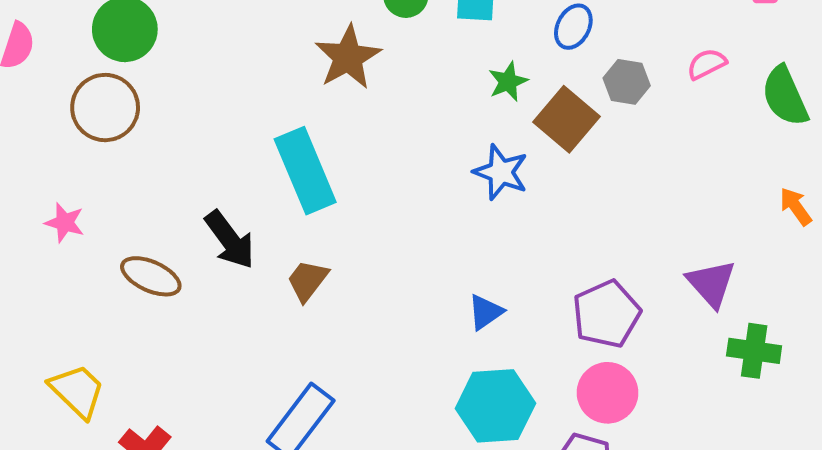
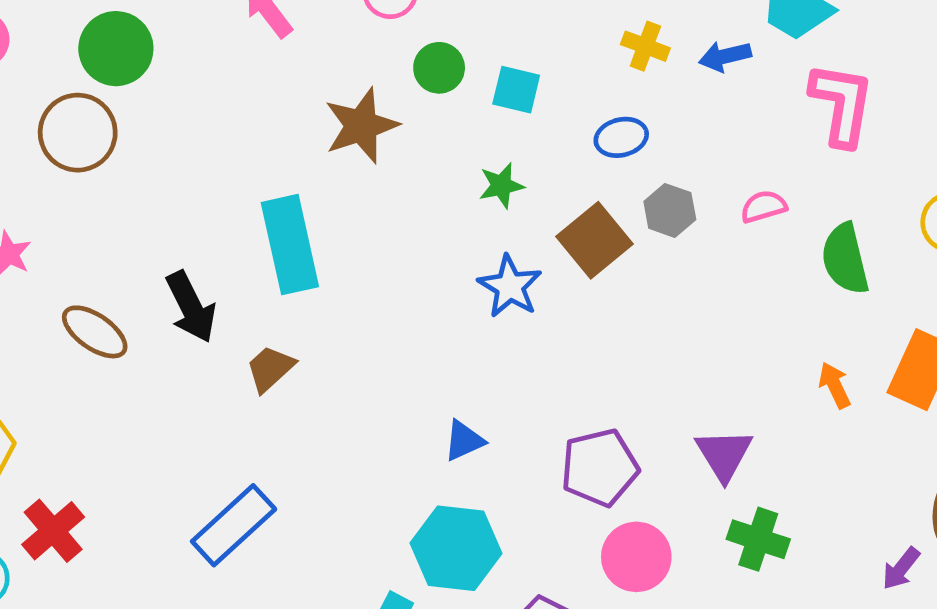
blue ellipse: (573, 27) -> (621, 137), turned 39
green star: (508, 82) -> (501, 186), moved
pink circle: (608, 393) -> (636, 557), moved

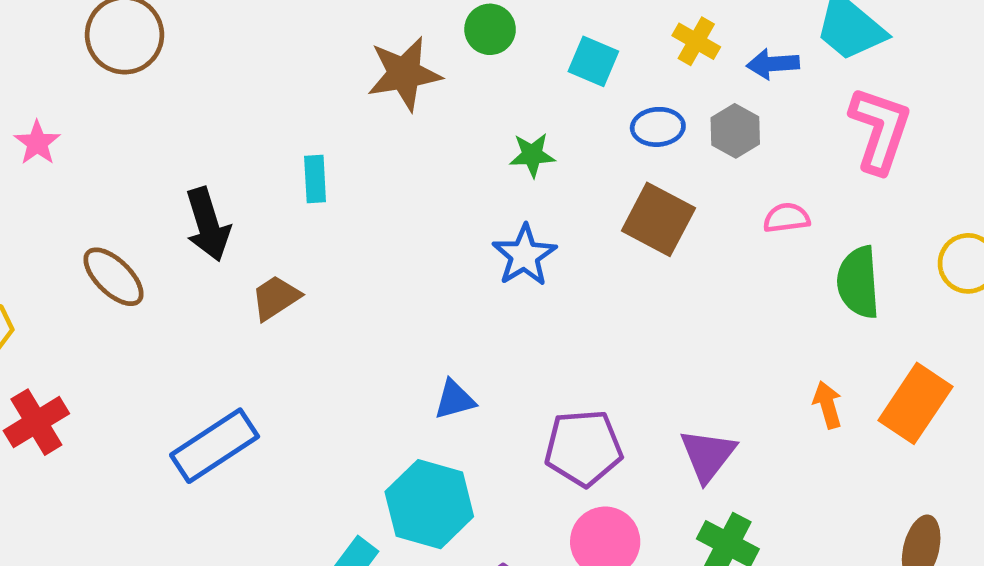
cyan square: (516, 90) -> (593, 61), moved
gray hexagon: (670, 210) -> (735, 131), moved
brown square: (595, 240) -> (658, 219), moved, turned -32
cyan rectangle: (290, 245) -> (315, 179), size x0.5
brown ellipse: (95, 332) -> (113, 277), moved

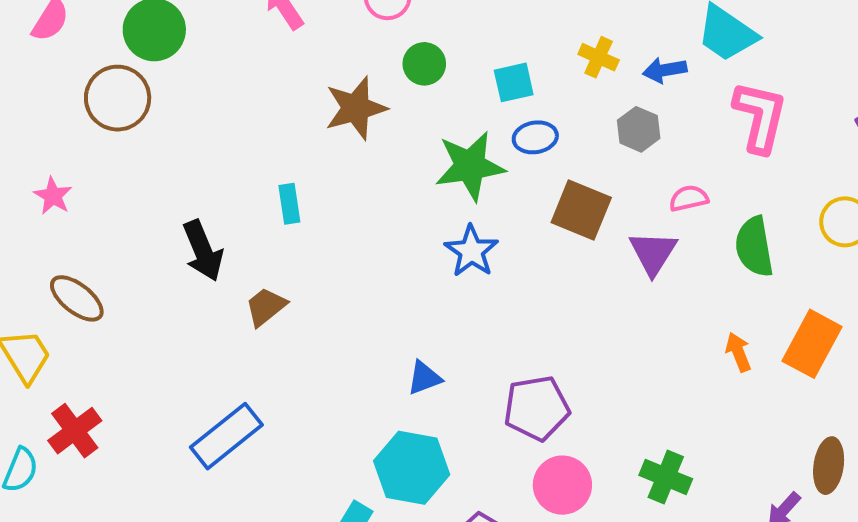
cyan square: (593, 61) -> (514, 82), turned -30
blue ellipse: (658, 127) -> (535, 137), moved
green star: (532, 155) -> (470, 166), size x1.8
brown ellipse: (113, 277) -> (77, 298), moved
purple triangle: (708, 455) -> (653, 253), moved

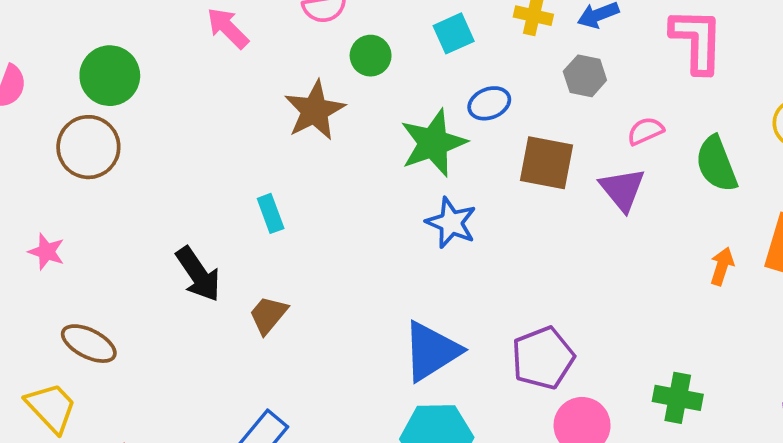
cyan square: (514, 82) -> (454, 33), moved
orange arrow: (738, 352) -> (722, 266), turned 51
blue triangle: (424, 378) -> (431, 351), size x1.8

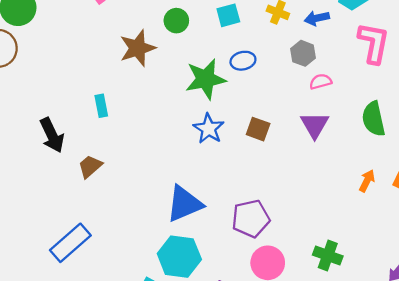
pink semicircle: (645, 131) -> (321, 82), moved
brown square: (546, 163) -> (258, 129), moved, size x0.7

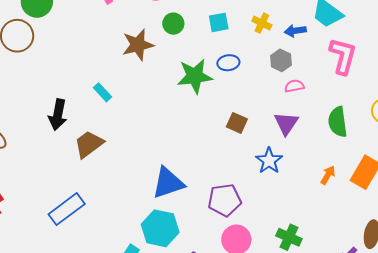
cyan rectangle: (101, 106) -> (102, 92), turned -36
blue star: (209, 129) -> (269, 161), moved
black arrow: (52, 135) -> (58, 115), turned 32
brown trapezoid: (90, 166) -> (89, 144), size x1.4

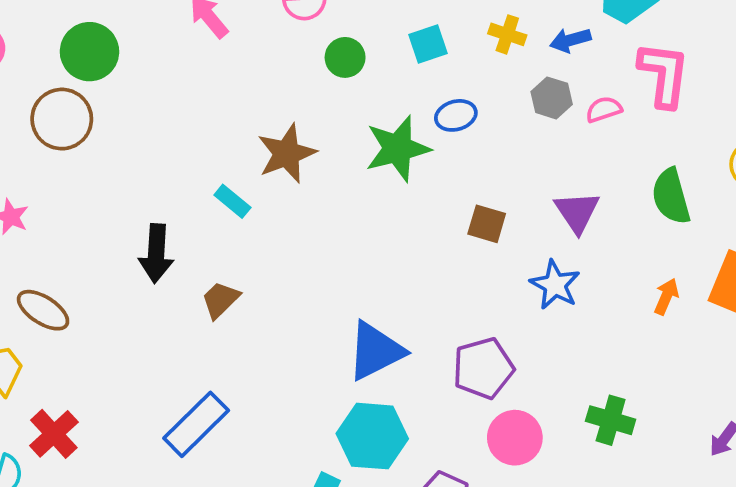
brown star: (138, 45) -> (287, 153), moved
pink semicircle: (294, 86) -> (604, 109), moved
brown trapezoid: (89, 144) -> (220, 300), size x0.7

